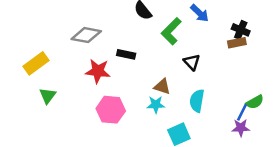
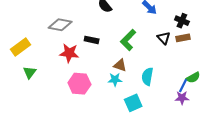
green L-shape: (171, 31) -> (128, 40), moved
brown rectangle: (237, 43) -> (183, 38), moved
black triangle: (192, 62) -> (164, 38), moved

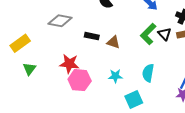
green L-shape: (128, 40) -> (148, 34), moved
red star: (69, 53) -> (69, 64), moved
brown triangle: (120, 65) -> (113, 42), moved

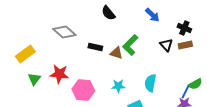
gray diamond: (60, 21) -> (64, 32), turned 30
green L-shape: (148, 34) -> (130, 45), moved
red star: (69, 64) -> (59, 74), moved

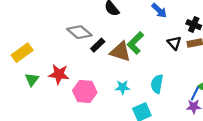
gray diamond: (64, 32) -> (79, 32), moved
black rectangle: (95, 47) -> (98, 45), turned -56
brown triangle: (116, 53) -> (120, 52), size x1.5

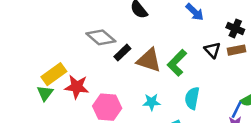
green L-shape: (135, 43) -> (177, 63), moved
yellow rectangle: (22, 53) -> (54, 74), moved

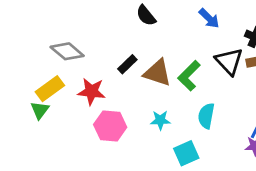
gray diamond: (101, 37) -> (67, 51), moved
black triangle: (212, 50) -> (229, 61), size x1.5
red star: (77, 87) -> (91, 91), moved

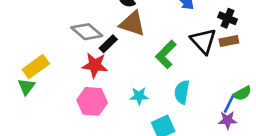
gray diamond: (67, 51) -> (87, 32), moved
brown triangle: (157, 73) -> (132, 24), moved
red star: (91, 91) -> (95, 65), moved

